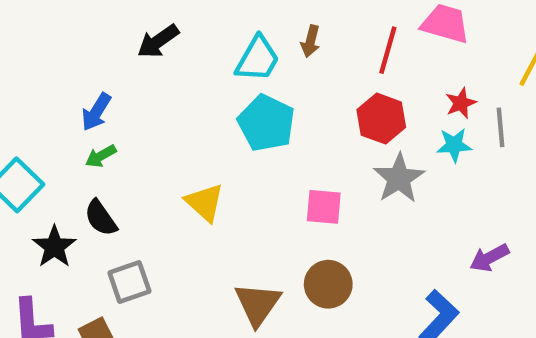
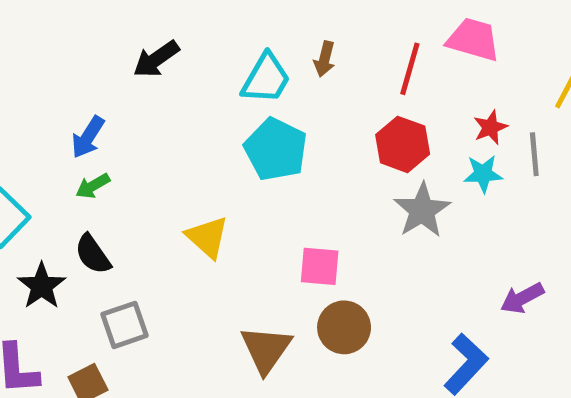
pink square: (324, 207) -> (320, 266), moved

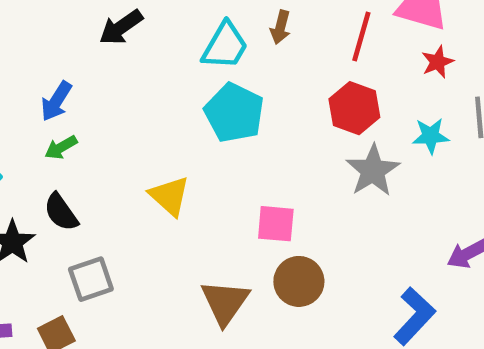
red star: (490, 127) -> (438, 62), moved

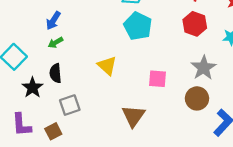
gray star: (373, 171) -> (204, 68), moved
black semicircle: (61, 212) -> (56, 73), turned 30
brown circle: (299, 281) -> (197, 98), moved

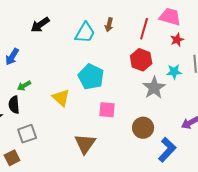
cyan pentagon: (138, 26) -> (91, 77), moved
green arrow: (56, 43) -> (24, 86), moved
gray star: (204, 68) -> (154, 88), moved

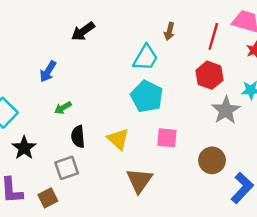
cyan trapezoid: (85, 33) -> (146, 58), moved
yellow triangle: (61, 98) -> (118, 139), moved
black semicircle: (14, 105) -> (78, 137), moved

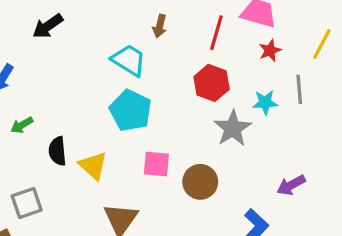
cyan trapezoid: (146, 58) -> (129, 60), turned -88
black semicircle: (78, 137) -> (57, 151), moved
brown circle: (212, 160) -> (200, 182), moved

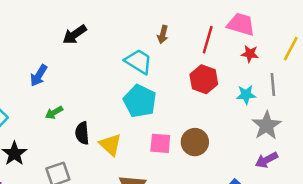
red star: (270, 50) -> (250, 54), turned 30
gray star: (233, 128) -> (267, 125), moved
brown circle: (200, 182) -> (195, 142), moved

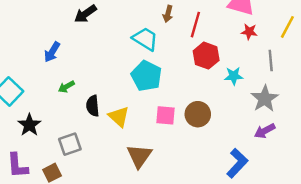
red line: (208, 40) -> (195, 25), moved
cyan star: (246, 95) -> (234, 76), moved

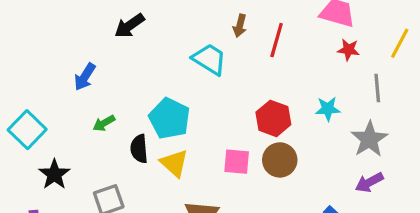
red hexagon: (206, 56) -> (273, 118), moved
cyan pentagon: (146, 76) -> (169, 118), moved

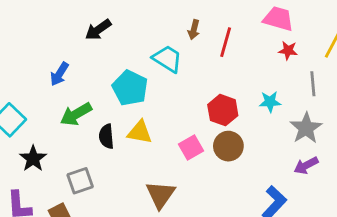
cyan pentagon: (169, 118) -> (130, 88), moved
green arrow: (104, 123) -> (76, 114), size x1.6
pink square: (237, 162) -> (191, 147), turned -35
yellow triangle: (174, 163) -> (140, 132), moved, turned -32

